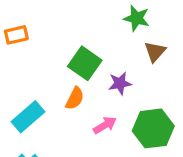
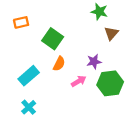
green square: (85, 63) -> (53, 39), moved
purple star: (120, 83) -> (94, 62), moved

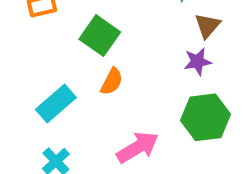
purple star: (94, 62) -> (198, 62), moved
pink arrow: (79, 81) -> (138, 147), moved, size x1.5

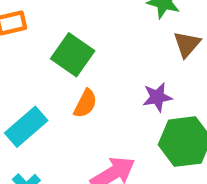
purple star: (198, 62) -> (157, 97), moved

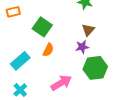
brown triangle: (187, 44) -> (88, 30), moved

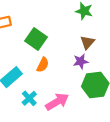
cyan cross: (20, 90) -> (29, 98), moved

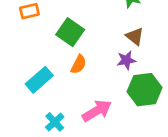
brown triangle: (87, 42) -> (135, 36), turned -32
cyan cross: (29, 98) -> (55, 122), moved

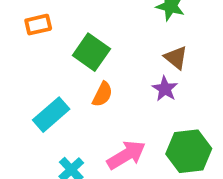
purple star: (126, 60) -> (165, 89), turned -30
green hexagon: (145, 90) -> (189, 151), moved

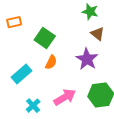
brown triangle: (176, 58) -> (97, 34), moved
purple star: (165, 89) -> (87, 59), size x1.5

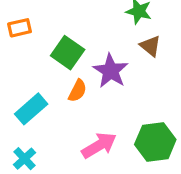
purple star: (87, 59) -> (111, 71), moved
cyan cross: (33, 106) -> (25, 159), moved

